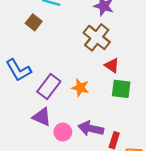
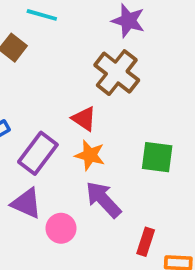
red triangle: (112, 65) -> (84, 119), moved
purple arrow: (91, 129) -> (103, 199), moved, turned 35

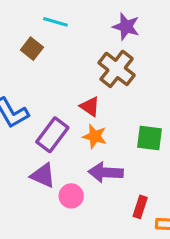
purple arrow: (103, 199) -> (106, 172), turned -44

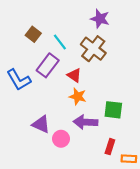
cyan line: (55, 22) -> (60, 42), moved, turned 36
purple rectangle: (52, 135) -> (48, 65), moved
green square: (150, 138) -> (113, 110), moved

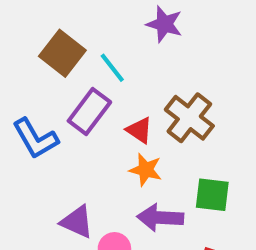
purple star: (100, 19) -> (164, 24), moved
brown square: (33, 34) -> (62, 53), size x1.5
brown cross: (93, 49) -> (189, 118), moved

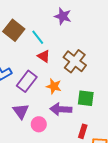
purple rectangle: (89, 111) -> (27, 81), moved
red triangle: (139, 130) -> (44, 56), moved
purple triangle: (77, 222) -> (21, 111), turned 30

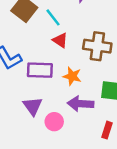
brown cross: (75, 61) -> (97, 46), turned -30
purple rectangle: (27, 81) -> (40, 70), turned 55

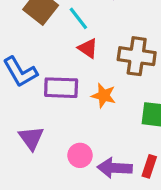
purple arrow: (81, 104) -> (115, 168), moved
purple triangle: (33, 106) -> (31, 138), moved

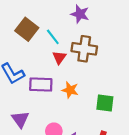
red triangle: (88, 48) -> (59, 57), turned 32
brown cross: (137, 56) -> (84, 49), moved

